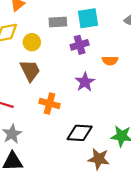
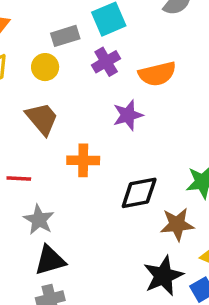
yellow circle: (32, 42) -> (45, 67), moved
orange semicircle: (110, 61) -> (157, 74), size x1.5
purple star: (85, 82) -> (128, 115), turned 30

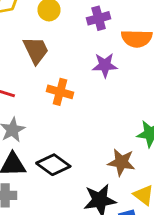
black diamond: (139, 193) -> (53, 165), moved, turned 32

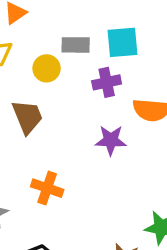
orange cross: (60, 92) -> (47, 188), moved

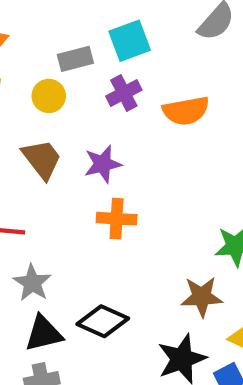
purple star: (111, 140) -> (103, 164), moved
orange cross: (47, 188) -> (117, 219), moved

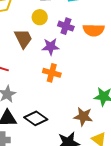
purple cross: (124, 93) -> (66, 26), moved, turned 35
yellow circle: (49, 96) -> (40, 17), moved

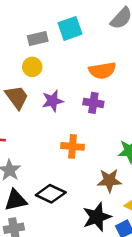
purple cross: (66, 26) -> (93, 103), moved
orange cross: (52, 73) -> (73, 146), moved

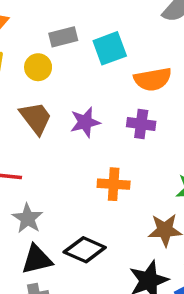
cyan square: (70, 28) -> (110, 48), moved
yellow circle: (32, 67) -> (38, 67), moved

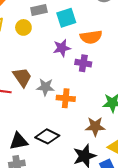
brown trapezoid: (36, 118) -> (22, 77), moved
purple star: (85, 122) -> (62, 48), moved
gray star: (28, 218) -> (45, 87), moved, turned -30

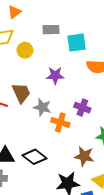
yellow circle: (23, 27) -> (25, 50), moved
purple star: (62, 48) -> (55, 75), moved
purple cross: (83, 63) -> (82, 108), moved

